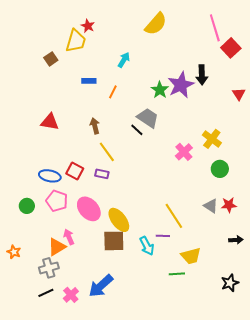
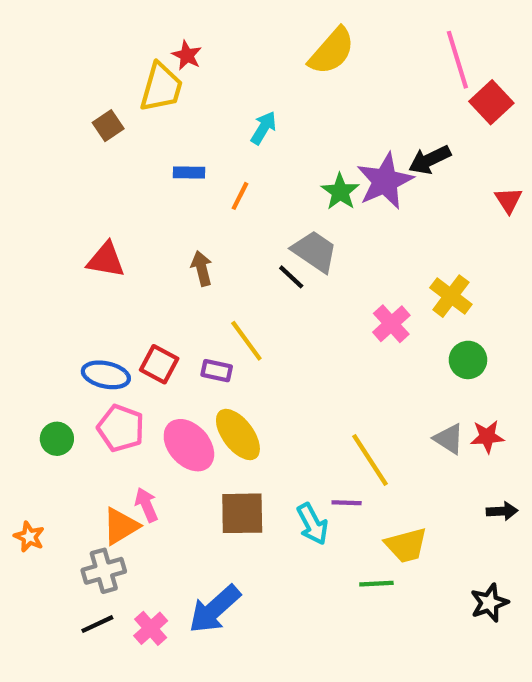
black arrow: (202, 75) -> (430, 160), turned 66
yellow line: (107, 152) -> (246, 341), moved
yellow ellipse: (119, 220) -> (238, 435), moved

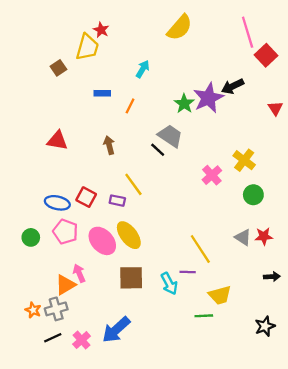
orange star: (29, 537) -> (33, 310), moved

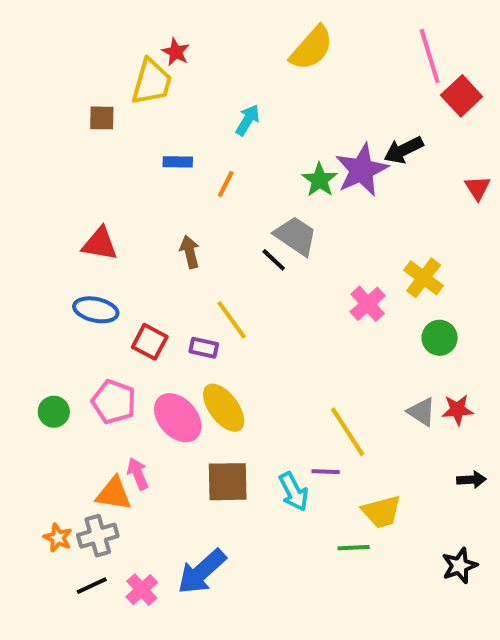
brown square: (58, 68) -> (102, 118), turned 35
blue ellipse: (57, 203) -> (96, 310), moved
orange triangle: (65, 285) -> (114, 494), turned 40

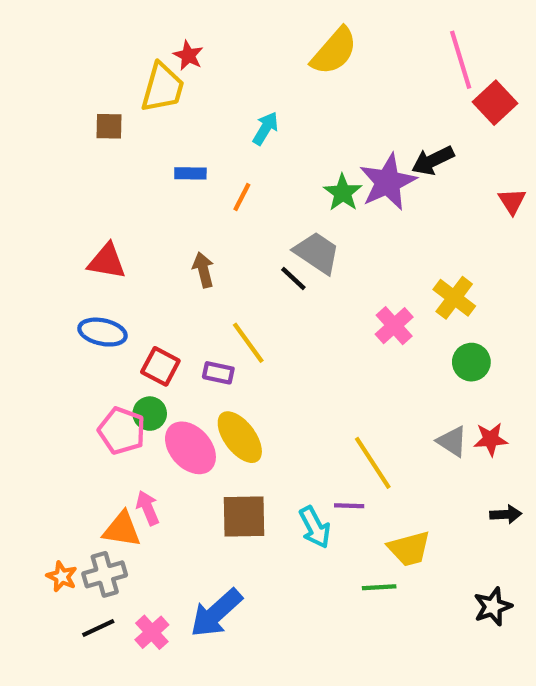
green circle: (54, 412) -> (150, 414), moved

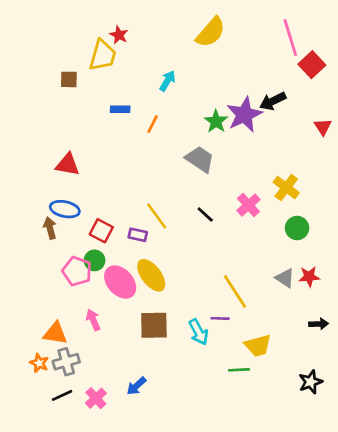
brown arrow: (203, 270) -> (50, 228), moved
black line: (293, 278) -> (205, 215), moved
orange triangle: (122, 529) -> (55, 333), moved
blue arrow: (216, 613) -> (136, 386), size x0.6

